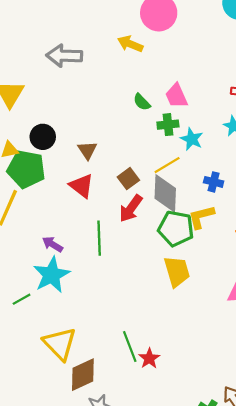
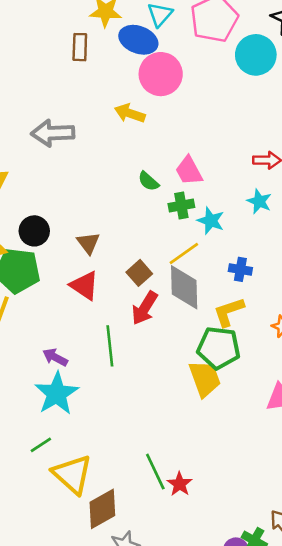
green pentagon: (176, 228) -> (219, 348), moved
green line: (22, 299) -> (41, 445), moved

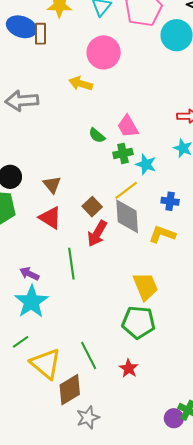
blue ellipse: (138, 40) -> (21, 27), moved
yellow L-shape: (229, 312) -> (162, 234), turned 40
green pentagon: (219, 348) -> (139, 322), moved
green line: (155, 472) -> (89, 356), moved

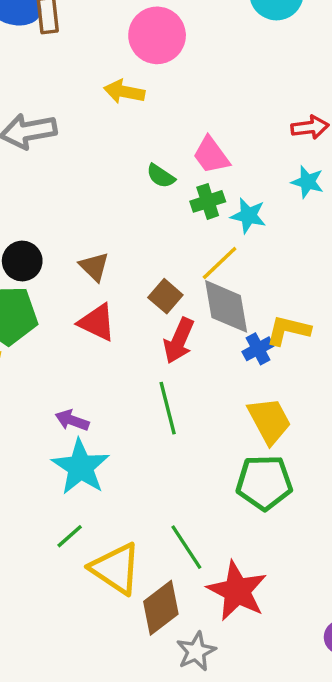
blue cross: (170, 201) -> (258, 349), moved, turned -30
green line: (71, 264) -> (168, 408), moved
red star: (129, 368) -> (237, 591), moved, size x1.8

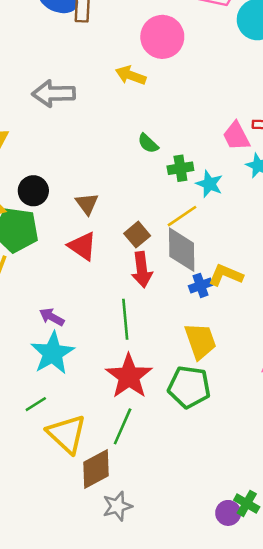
pink trapezoid: (211, 155) -> (236, 136), moved
red arrow: (179, 341) -> (142, 270), turned -40
green line: (186, 547) -> (123, 426), turned 48
red star: (237, 591) -> (129, 376), moved

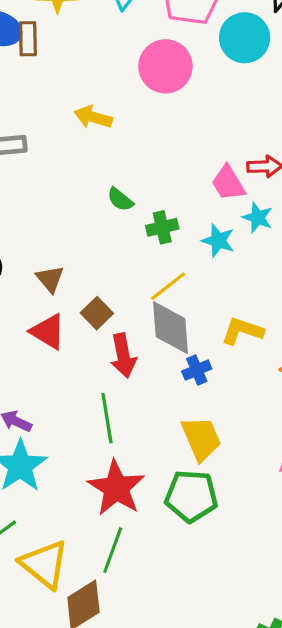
pink circle: (162, 37) -> (165, 66), moved
cyan star: (209, 184) -> (218, 241), moved
brown square: (137, 235) -> (97, 313), moved
yellow L-shape: (226, 275) -> (242, 331), moved

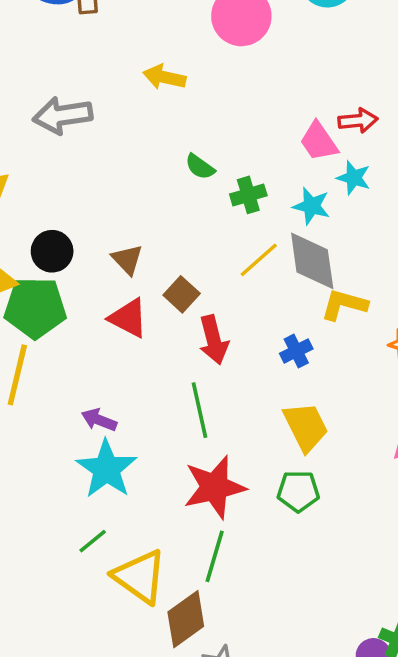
gray diamond: (170, 328) -> (312, 261), moved
red star: (116, 488) -> (215, 487), turned 30
green pentagon: (191, 496) -> (298, 491), size x0.7

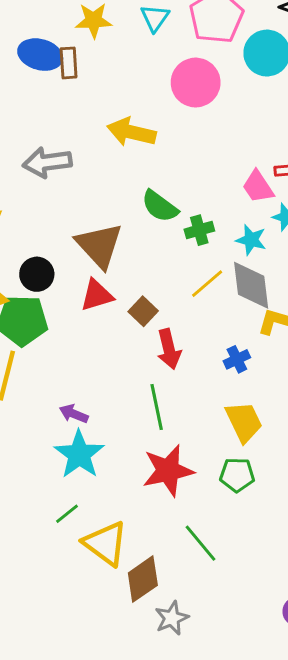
yellow arrow: (164, 77) -> (132, 132), size x1.4
green semicircle: (200, 167) -> (160, 206), size x1.5
brown triangle: (127, 260) -> (99, 245), moved, size x1.8
red triangle: (128, 318) -> (97, 295), moved, turned -45
green line: (215, 556) -> (201, 543), moved, turned -57

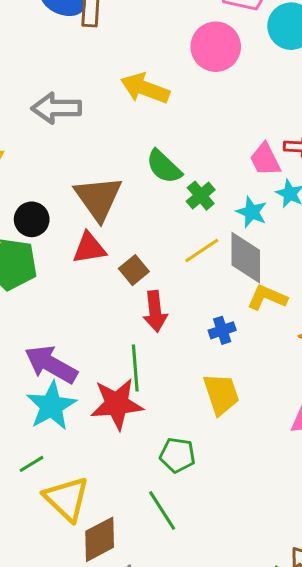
green cross: (199, 230) -> (201, 196), turned -32
purple arrow: (74, 414) -> (51, 364), size x1.8
red star: (168, 471) -> (117, 404), moved
green pentagon: (237, 475) -> (177, 455), moved

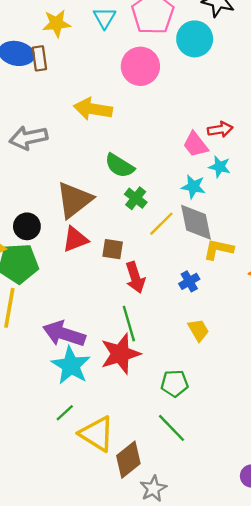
green cross: (201, 196) -> (136, 198), moved
brown triangle: (98, 198) -> (74, 200), turned 39
brown square: (134, 270) -> (113, 249), turned -30
yellow trapezoid: (221, 394) -> (198, 330), size x0.7

